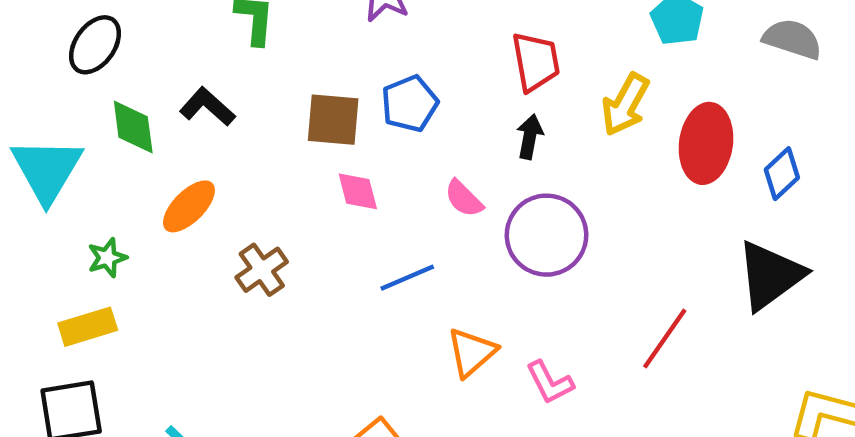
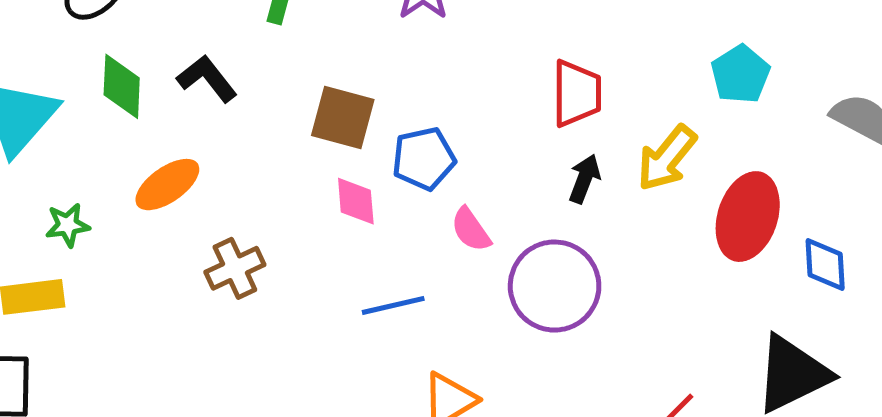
blue pentagon: (410, 104) -> (424, 159), moved
black arrow: (530, 137) -> (584, 179), moved
blue diamond: (782, 174) -> (825, 265), turned -60

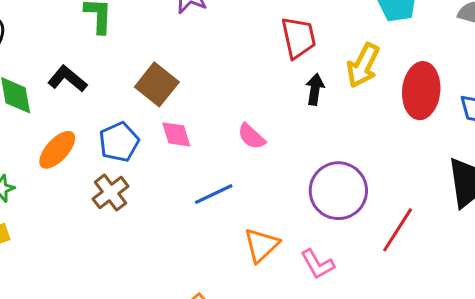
brown square: (343, 117) -> (157, 84), turned 36
blue pentagon: (424, 159) -> (119, 142), moved
purple circle: (555, 286) -> (338, 191), moved

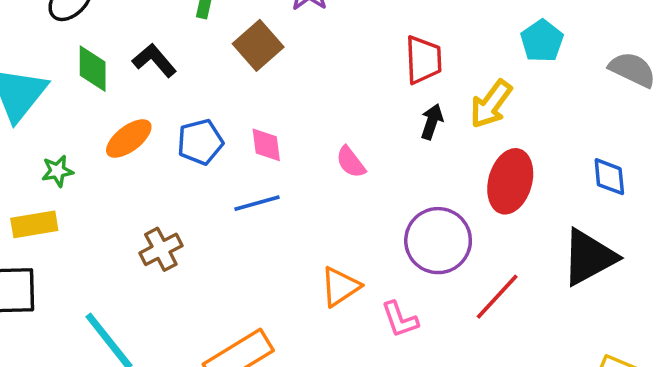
brown square: (157, 84) -> (258, 45), moved
red ellipse: (421, 91) -> (510, 181), moved
brown cross: (110, 193) -> (161, 249), moved
blue line: (214, 194) -> (257, 203), moved

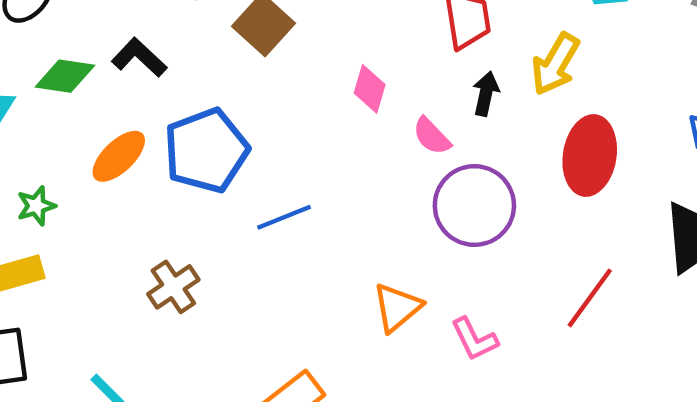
green diamond: (93, 69) -> (65, 76), turned -75
blue pentagon: (200, 142) -> (206, 151), size x1.5
pink diamond: (266, 145) -> (370, 89), moved, turned 30
pink semicircle: (351, 162) -> (432, 136), moved
purple circle: (438, 241) -> (474, 206), moved

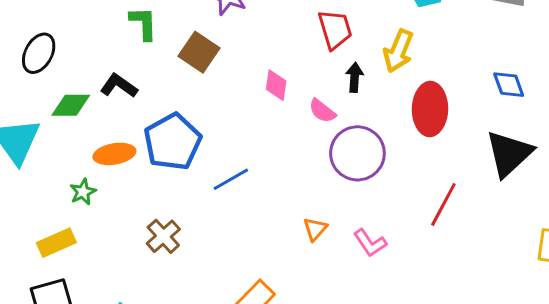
orange ellipse: (119, 156) -> (114, 154), turned 42
green star: (36, 206) -> (83, 192), moved
orange triangle: (397, 307) -> (315, 229), size x0.7

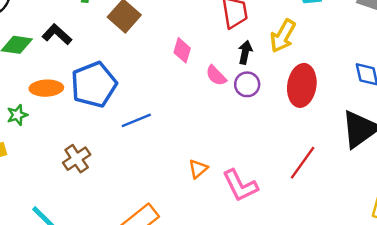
purple circle: (357, 153) -> (247, 84), moved, size x0.6
pink L-shape: (370, 243) -> (240, 186), size x1.4

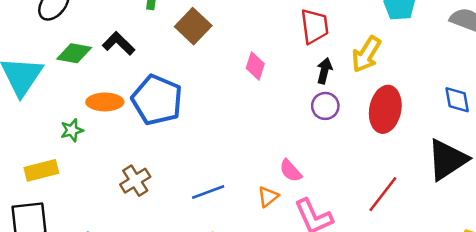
pink semicircle: (216, 76) -> (291, 171), moved
blue pentagon: (94, 85) -> (157, 100), turned -30
blue line: (136, 120) -> (208, 192), moved

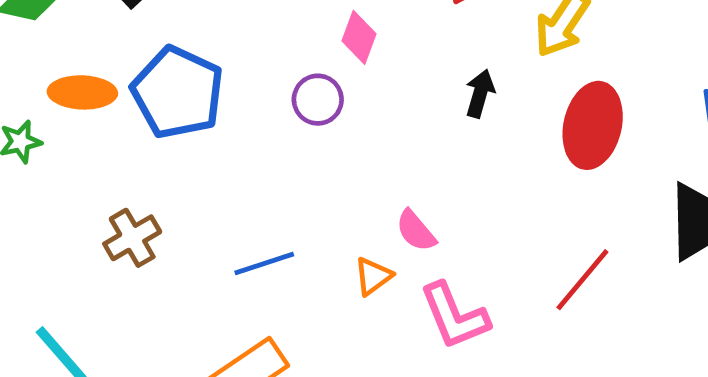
black arrow: (324, 71) -> (480, 94), moved
purple circle: (325, 106) -> (318, 100), moved

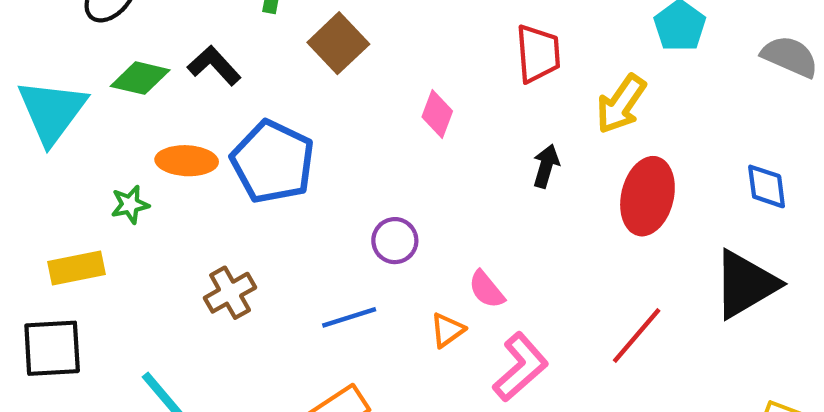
purple circle: (318, 100) -> (395, 241), moved
pink L-shape: (454, 316) -> (520, 367), turned -110

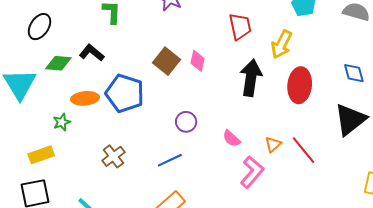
brown square: (338, 43) -> (166, 61), moved
black arrow: (546, 166) -> (251, 78), size x1.8
orange triangle: (447, 330) -> (273, 144), moved
red line: (637, 335) -> (304, 150), turned -72

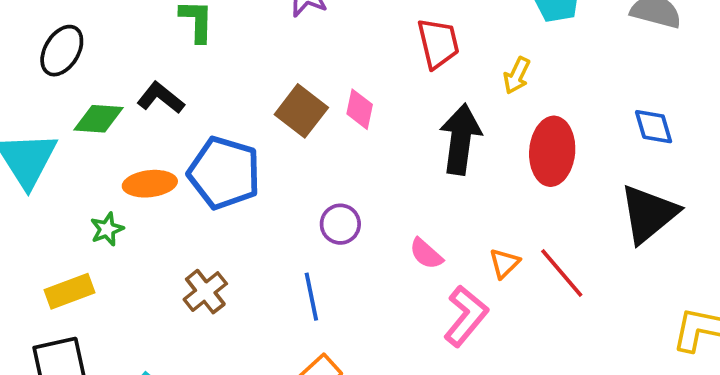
yellow arrow: (282, 44) -> (517, 75), size x0.7
blue line: (170, 160) -> (311, 297), turned -75

